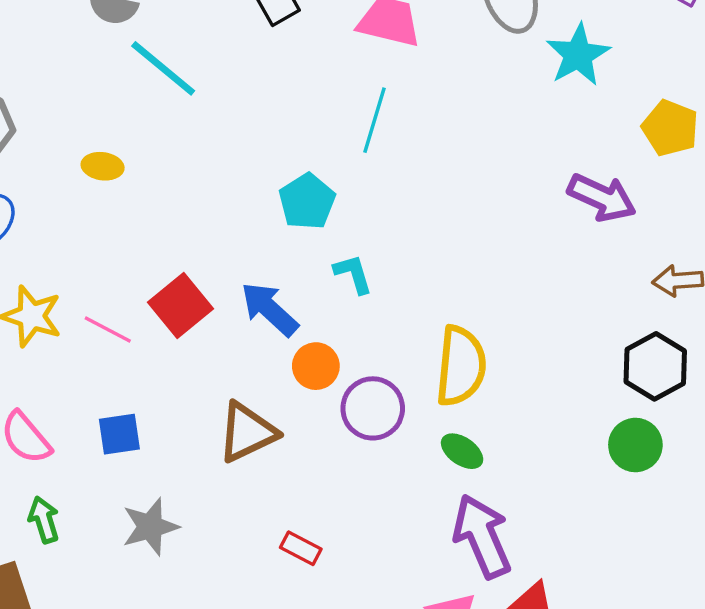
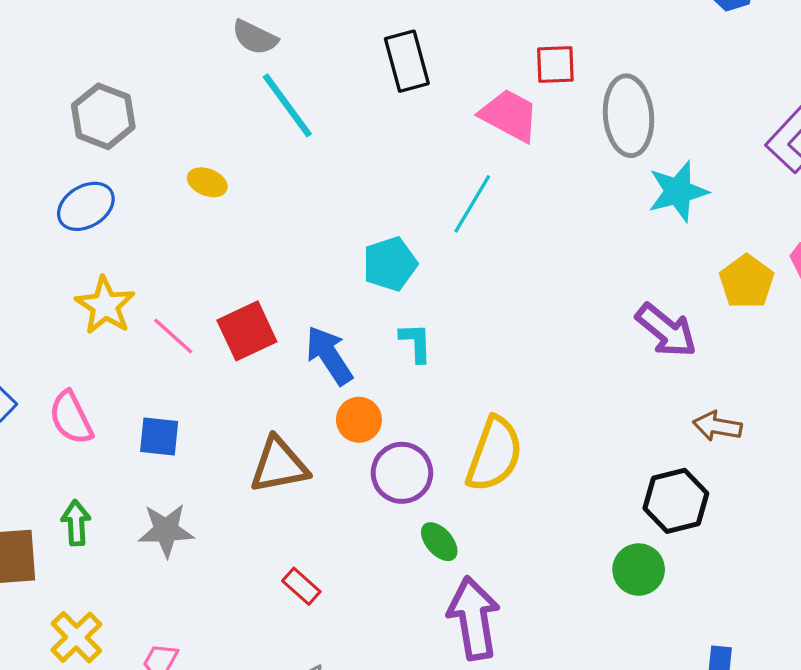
green ellipse: (462, 451) -> (439, 542), moved
green arrow: (44, 520) -> (76, 523), moved

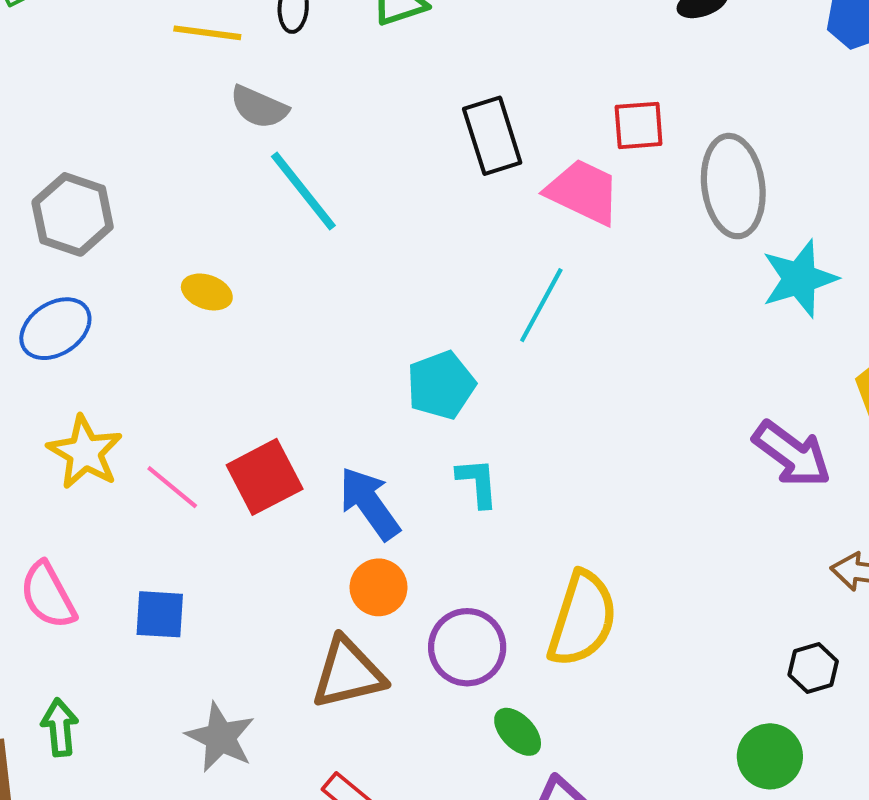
black rectangle: (407, 61) -> (492, 136), moved
orange circle: (359, 420) -> (379, 587), moved
brown triangle: (279, 465) -> (348, 673), moved
black hexagon: (676, 501) -> (813, 668), size x0.6
gray star: (166, 530) -> (220, 737), moved, turned 30

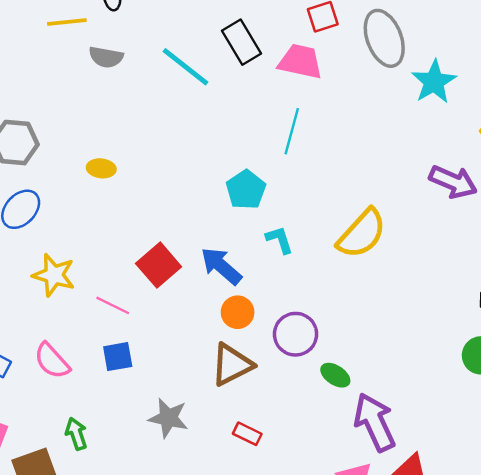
cyan line: (303, 191) -> (185, 67), moved
pink line: (172, 487) -> (113, 305), moved
yellow semicircle: (582, 619) -> (362, 234), moved, turned 38

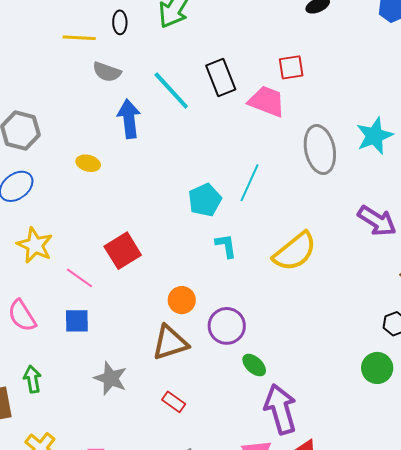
gray ellipse: (384, 38) -> (320, 150), moved
cyan line: (292, 131) -> (250, 183), moved
blue arrow: (221, 266) -> (129, 119), moved, turned 33

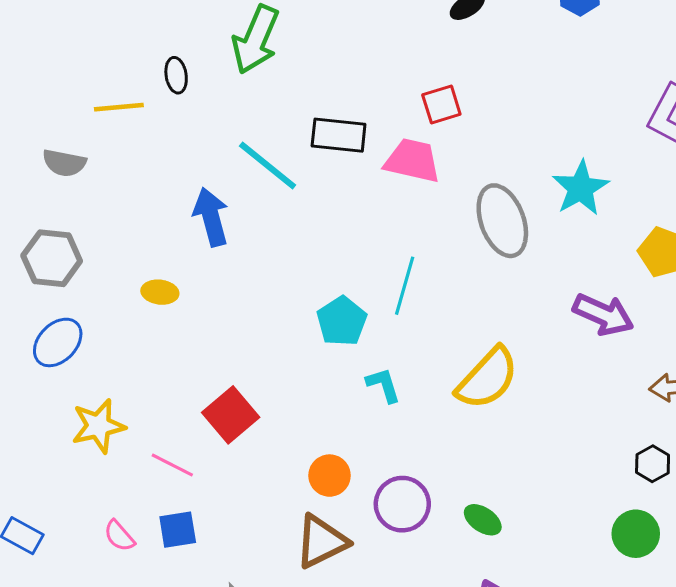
gray semicircle: (107, 72) -> (64, 163), moved
black rectangle: (221, 77) -> (339, 135), turned -54
yellow star: (35, 245) -> (98, 426), turned -30
pink semicircle: (22, 316) -> (119, 536), moved, size x0.7
green ellipse: (254, 365) -> (483, 520), moved

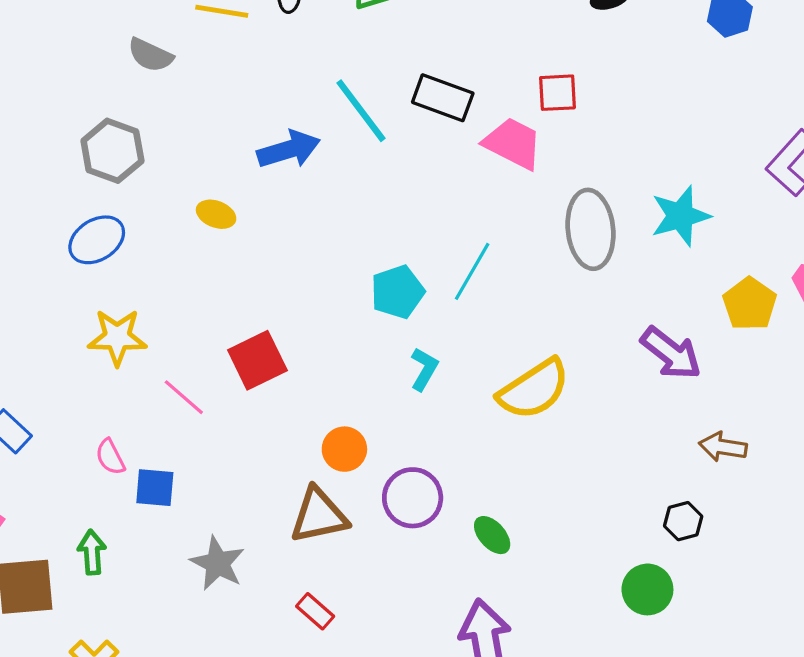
blue arrow: (211, 217) -> (289, 149), turned 74
cyan L-shape: (383, 385) -> (424, 369), turned 33
blue square: (178, 530) -> (155, 488), moved

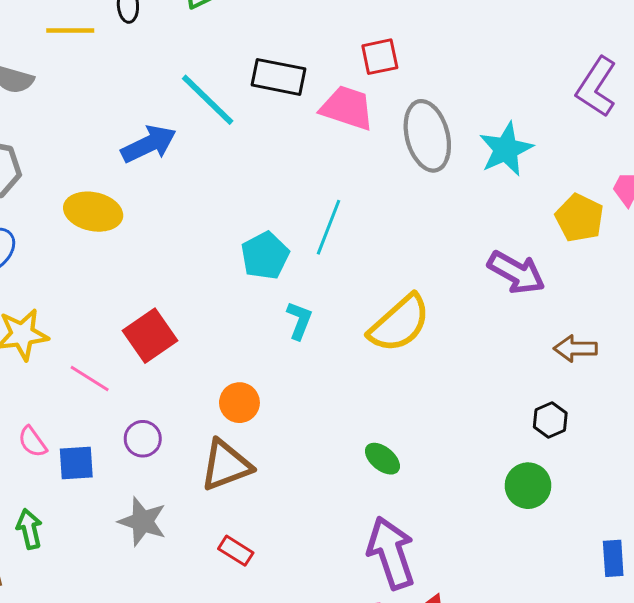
yellow ellipse: (216, 214) -> (93, 212), size x1.6
gray ellipse: (590, 229) -> (427, 136), moved
purple circle: (413, 498) -> (143, 439), moved, size x0.7

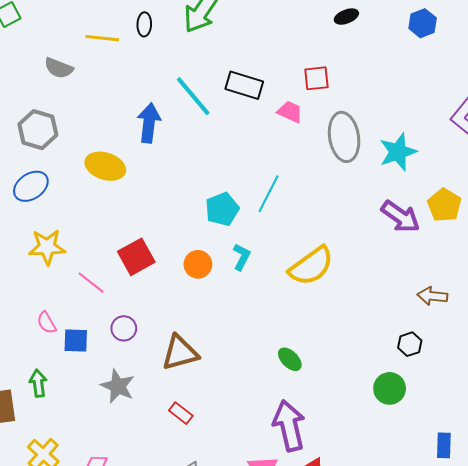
pink trapezoid: (347, 108) -> (290, 112), size x0.7
blue arrow: (149, 144) -> (149, 123), turned -63
purple arrow: (516, 272) -> (400, 217), moved
orange circle: (239, 403) -> (198, 264), moved

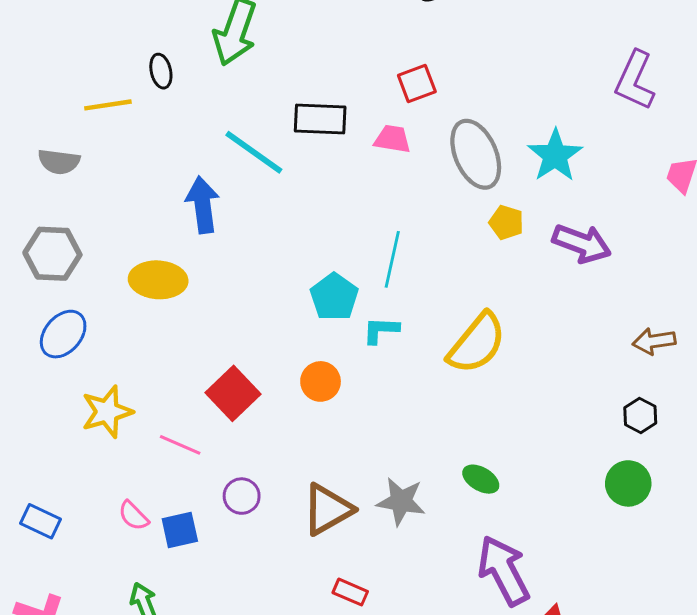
yellow pentagon: (444, 205) -> (506, 222), moved, size x0.7
cyan L-shape: (242, 257) -> (381, 330), moved, turned -100
gray star: (118, 386) -> (401, 501), moved

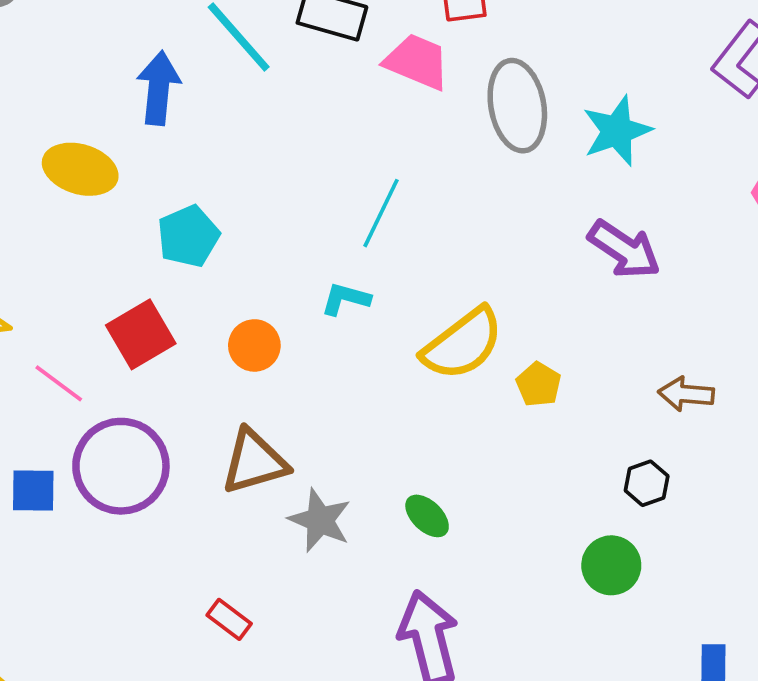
pink trapezoid: (392, 139) -> (417, 62), size x1.4
yellow pentagon: (506, 222) -> (539, 384), moved
cyan pentagon: (334, 297) -> (188, 236), moved
purple circle: (242, 496) -> (121, 466), size x2.0
brown triangle: (327, 509) -> (254, 462), moved

